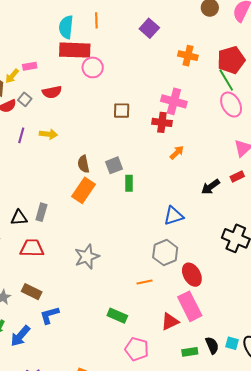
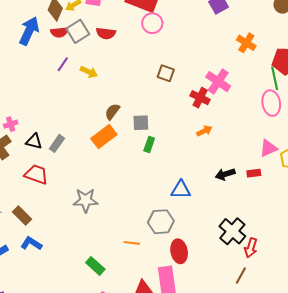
gray square: (25, 99) -> (78, 31), size x1.6
brown semicircle: (83, 164) -> (112, 112), turned 30
blue L-shape: (49, 315) -> (31, 244), turned 30

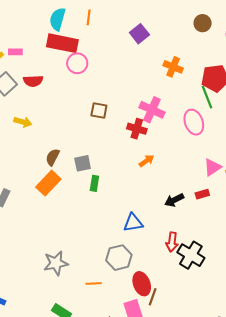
pink ellipse: (271, 103) -> (194, 122), moved
gray star: (86, 200) -> (56, 263), moved
red arrow: (251, 248) -> (172, 242), moved
brown line: (241, 275) -> (153, 297), moved

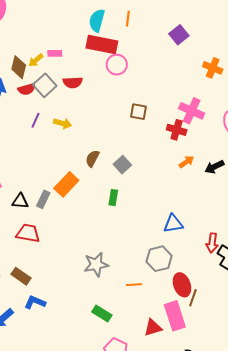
gray square: (83, 163) -> (122, 165), turned -30
orange rectangle: (48, 183) -> (66, 184), moved
green rectangle: (94, 183) -> (113, 198), moved
black arrow: (174, 200) -> (214, 167), moved

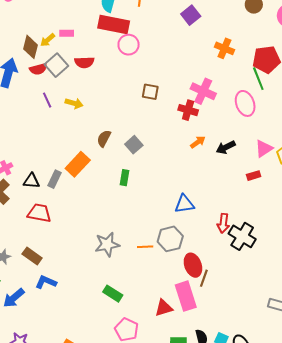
purple line: (36, 120) -> (47, 100), turned -49
orange line: (134, 285) -> (145, 247), moved

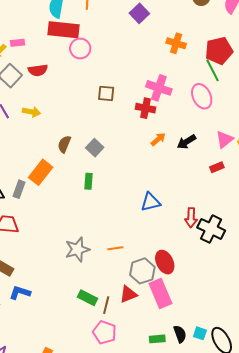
gray hexagon: (170, 239) -> (142, 271), moved
brown line: (204, 278) -> (106, 305), moved
red triangle: (164, 308) -> (128, 294), moved

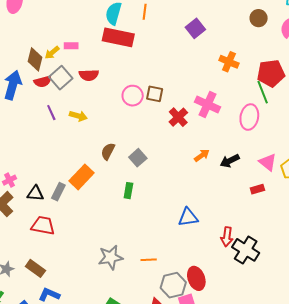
pink circle: (80, 48) -> (133, 96), moved
brown square: (106, 93) -> (155, 94), moved
pink ellipse: (202, 96) -> (249, 117), turned 30
red cross: (146, 108) -> (178, 117), moved, turned 30
pink triangle: (224, 139) -> (268, 162), turned -48

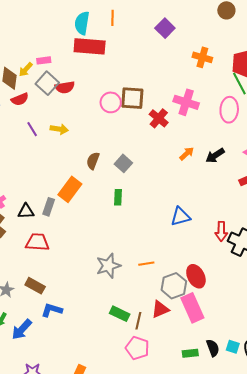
gray square: (61, 78) -> (47, 83), moved
brown square: (155, 94) -> (132, 98), size x1.4

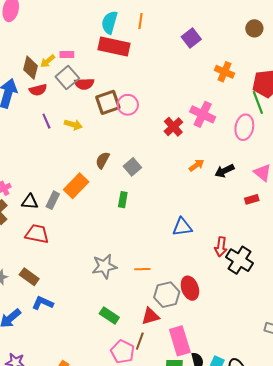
brown square: (132, 98) -> (108, 102), moved, turned -30
pink rectangle: (192, 308) -> (180, 341), moved
brown line: (138, 321) -> (140, 341), moved

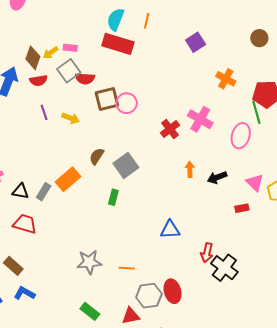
orange arrow: (197, 165) -> (190, 169), turned -63
gray square: (132, 167) -> (126, 165), size x1.4

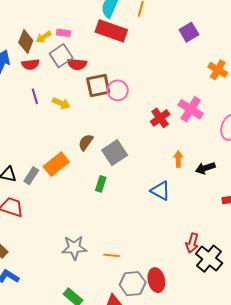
blue triangle: (170, 230) -> (160, 191), moved, turned 30

